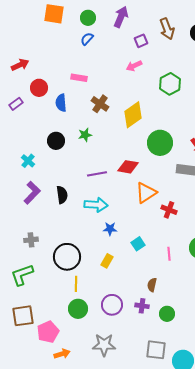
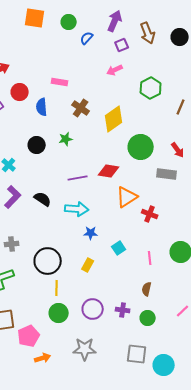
purple arrow: (121, 17) -> (115, 21), moved
blue semicircle: (87, 39) -> (87, 38), moved
black semicircle: (62, 195) -> (43, 199), turned -48
brown semicircle: (152, 285) -> (147, 289), moved

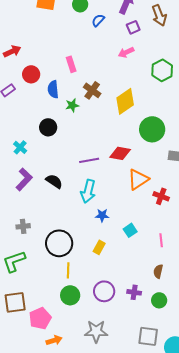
pink rectangle: (60, 82) -> (71, 64), turned 63
green star: (66, 139) -> (72, 105), moved
cyan arrow: (77, 209) -> (88, 191), turned 100

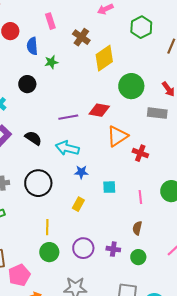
brown cross: (92, 90) -> (81, 37), moved
cyan arrow: (88, 191) -> (67, 148), turned 90
cyan square: (130, 230) -> (109, 187), turned 32
black circle: (59, 243) -> (38, 183), moved

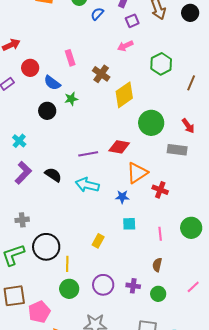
blue semicircle: (32, 46) -> (52, 83), turned -48
black circle: (27, 84) -> (47, 111), moved
blue star: (81, 172) -> (122, 197), moved
black circle: (38, 183) -> (46, 247), moved

